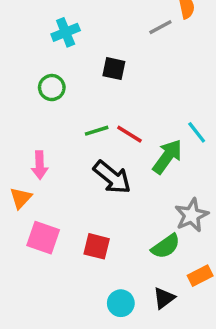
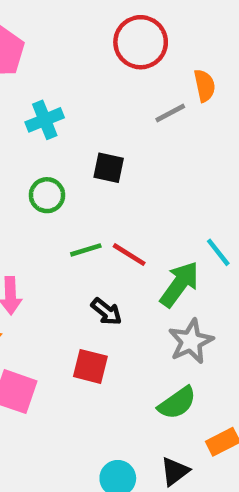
green circle: (52, 88) -> (47, 195), moved
black arrow: (112, 177) -> (106, 312), size x0.6
gray star: (192, 215) -> (191, 341), moved
red square: (97, 246) -> (90, 366), moved

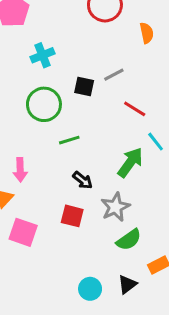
gray line: (170, 113) -> (114, 75), moved
green circle: (47, 195) -> (44, 104), size x1.5
red line: (129, 255) -> (135, 109), moved
gray star: (191, 341) -> (115, 207), moved

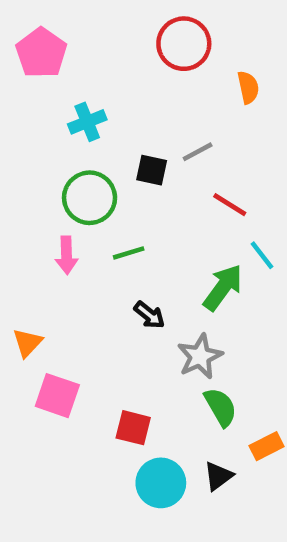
pink arrow: (20, 170) -> (67, 255), moved
red square: (72, 216) -> (133, 428), moved
green semicircle: (129, 240) -> (221, 407), turned -85
cyan circle: (90, 289) -> (161, 483), size x1.4

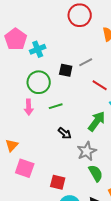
pink pentagon: (41, 53) -> (16, 39), moved

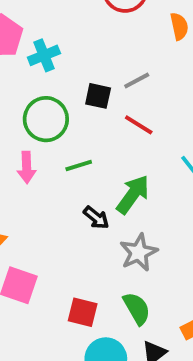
red line: (100, 85) -> (139, 125), moved
green arrow: (97, 121) -> (133, 194), moved
green semicircle: (96, 173) -> (137, 308), moved

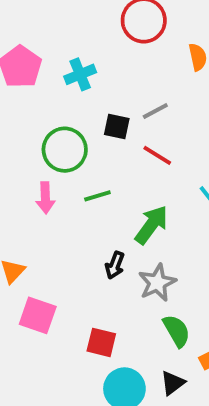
cyan cross: (44, 55) -> (80, 74), moved
black arrow: (96, 218) -> (115, 265), moved, turned 72
green semicircle: (137, 308) -> (177, 331), moved

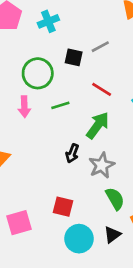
red line: (157, 155) -> (102, 89), moved
pink square: (38, 315) -> (19, 223), moved, turned -35

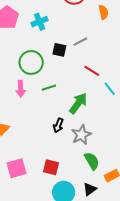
red line: (102, 89) -> (92, 71), moved
pink square: (19, 223) -> (16, 168), moved

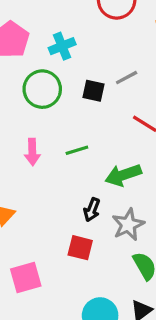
green circle: (31, 63) -> (42, 89), moved
green arrow: (78, 103) -> (123, 175), turned -145
red square: (51, 167) -> (80, 248), moved

